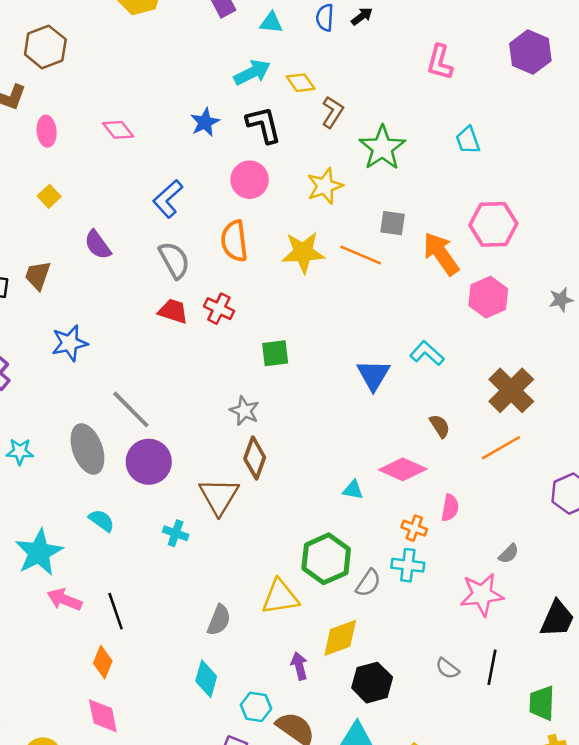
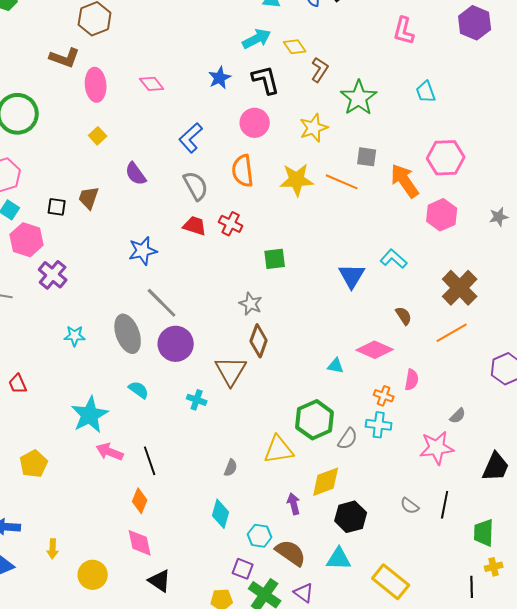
pink ellipse: (47, 131) -> (96, 85), size x1.4
blue star: (70, 343) -> (143, 251), moved
gray semicircle: (219, 620) -> (231, 468), size x0.7

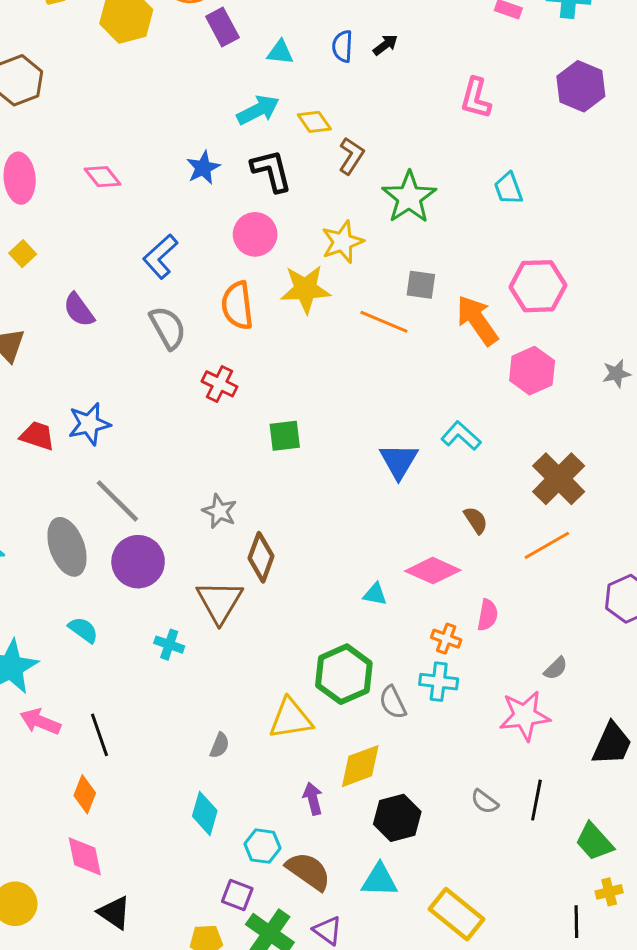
yellow star: (297, 180) -> (305, 289), moved
red trapezoid: (195, 226) -> (37, 436), moved
gray star: (251, 304) -> (220, 511), moved
gray semicircle: (348, 439) -> (393, 702), turned 120
green trapezoid: (484, 533) -> (594, 842), turned -44

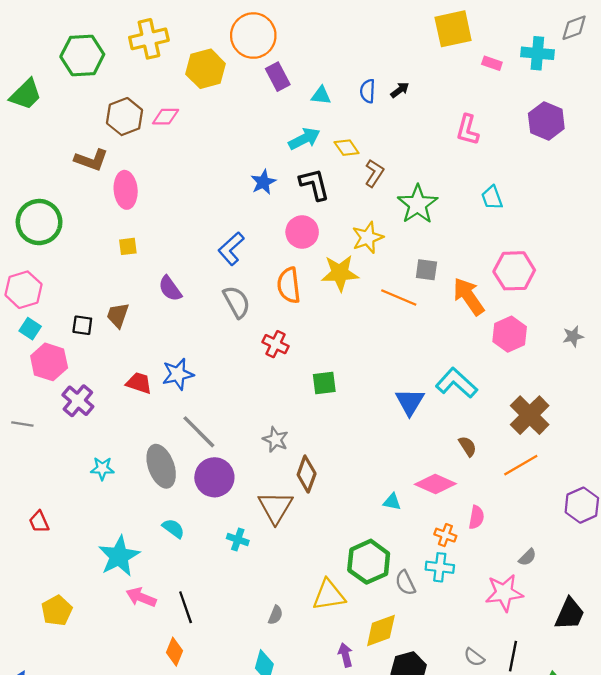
pink diamond: (103, 177) -> (166, 117), moved, turned -52
yellow square: (23, 254) -> (128, 246), turned 36
cyan L-shape: (461, 436) -> (456, 383), size x1.4

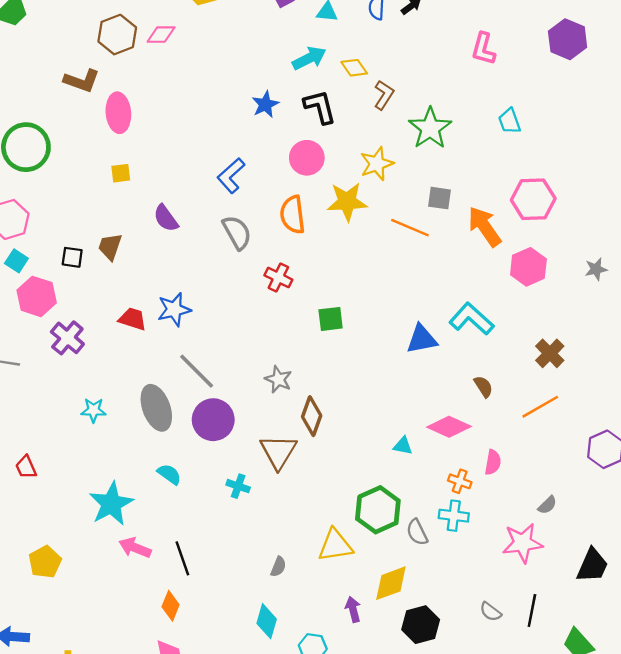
blue triangle: (410, 402) -> (422, 339), turned 48
brown cross: (530, 415) -> (550, 353), size x0.7

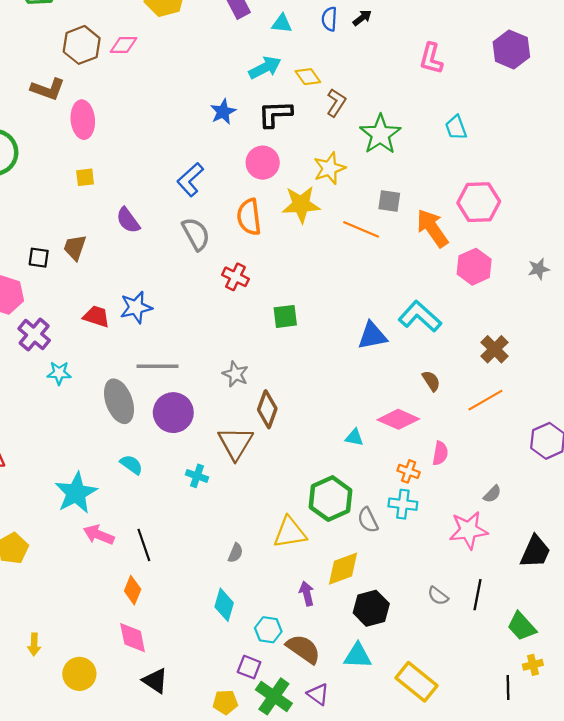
black L-shape: (320, 107) -> (275, 114), turned -78
gray line: (197, 371) -> (157, 366), turned -45
cyan star: (93, 410) -> (59, 373), moved

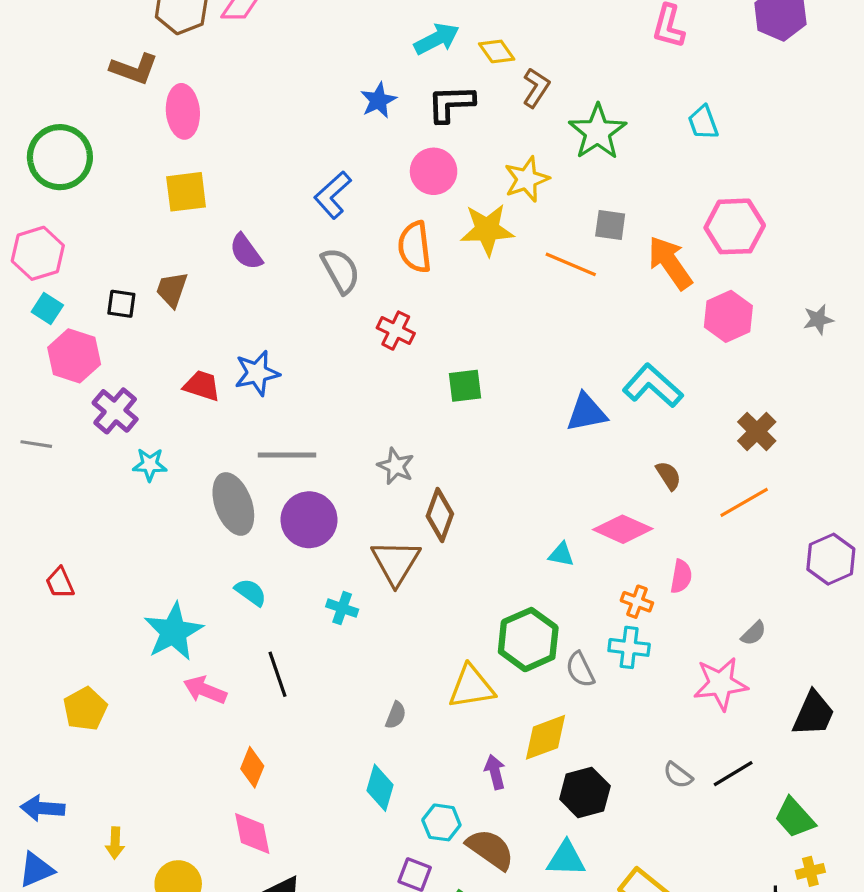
yellow square: (85, 177) -> (186, 192), size x1.6
black line: (144, 545) -> (277, 674), moved
black line: (478, 595) -> (733, 774), turned 48

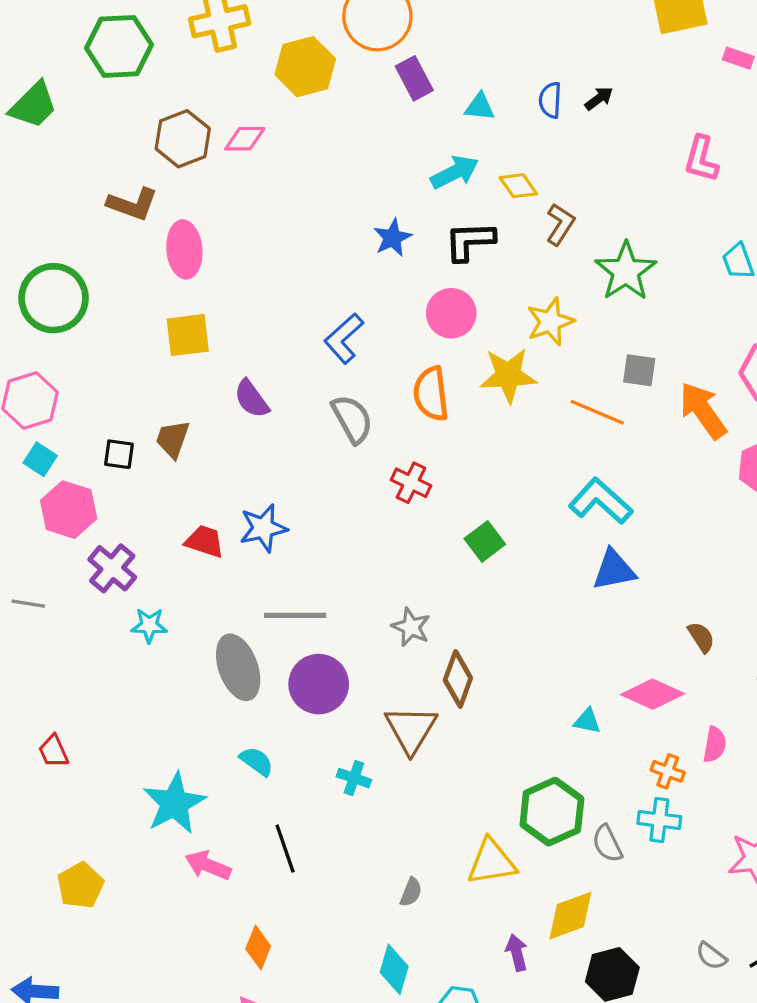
green square: (465, 386) -> (485, 541), turned -30
cyan L-shape: (653, 386) -> (601, 501), moved

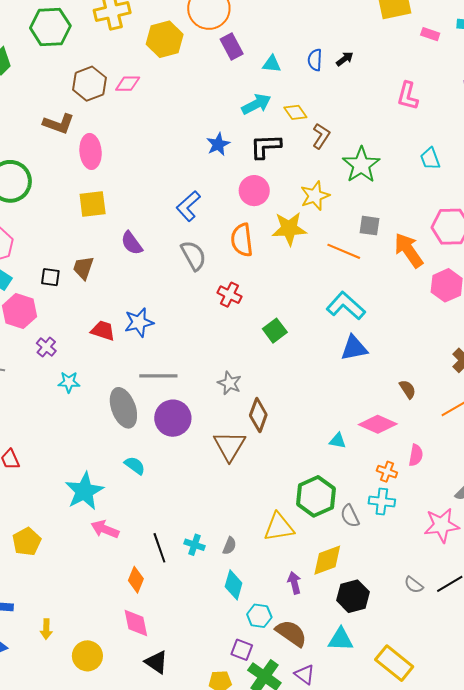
purple cross: (112, 568) -> (46, 347), size x0.7
cyan cross: (354, 778) -> (194, 545), moved
black line: (285, 849) -> (159, 548), moved
cyan diamond: (394, 969) -> (234, 585), moved

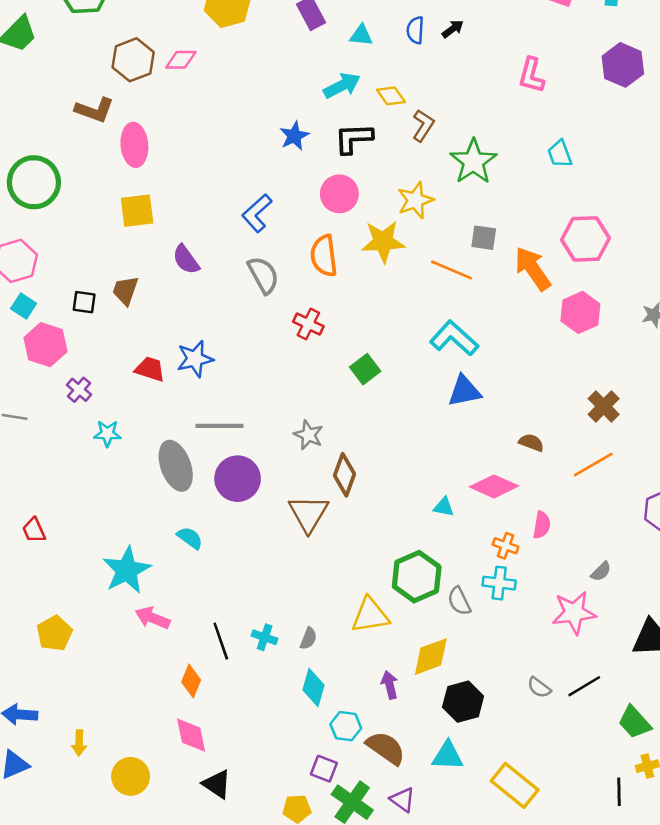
brown semicircle: (408, 389) -> (531, 443), turned -36

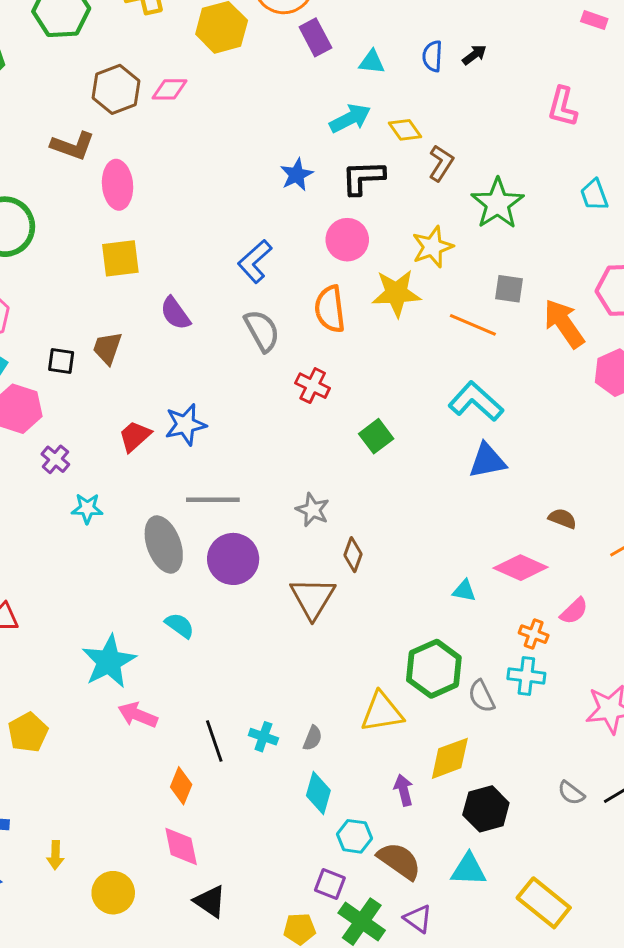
red trapezoid: (150, 369) -> (135, 436), turned -60
brown diamond: (344, 475) -> (353, 555), size x0.7
pink semicircle: (542, 525) -> (574, 611), turned 36

